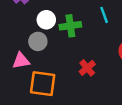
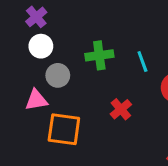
cyan line: (104, 15) -> (142, 62), moved
white circle: (46, 20) -> (41, 46), moved

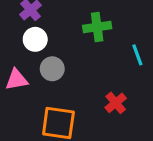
green cross: (99, 55) -> (97, 27), moved
pink triangle: (36, 100) -> (17, 80), moved

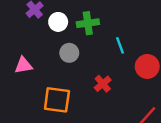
white circle: (35, 39) -> (58, 22), moved
gray circle: (52, 69) -> (69, 53), moved

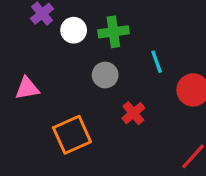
gray circle: (69, 53) -> (105, 75), moved
orange square: (57, 100) -> (72, 135), turned -32

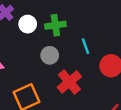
red cross: (133, 113) -> (69, 82), size x1.5

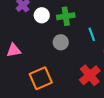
red cross: (69, 82) -> (90, 75), moved

